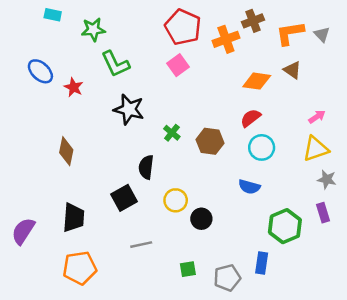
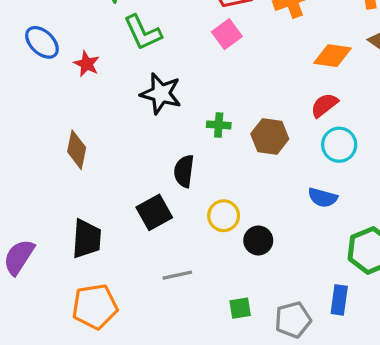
green cross: (172, 133) -> (219, 125), turned -35

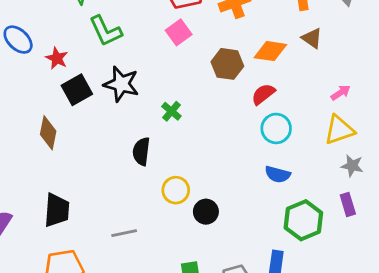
green cross: (219, 125) -> (171, 111), turned 36
brown hexagon: (270, 136) -> (227, 64), moved
blue semicircle: (323, 198) -> (278, 174), moved
black square: (154, 212) -> (77, 90), moved
gray line: (177, 275) -> (124, 233), moved

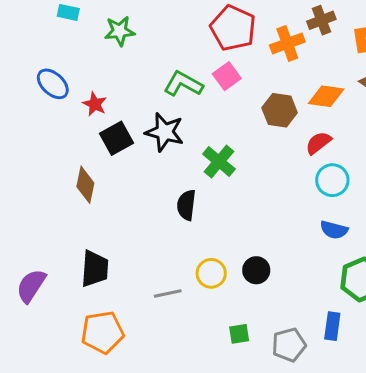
green L-shape: (106, 31) -> (183, 84), moved, turned 144
green cross: (171, 111) -> (219, 162), size x1.5
yellow circle: (176, 190) -> (211, 273), moved

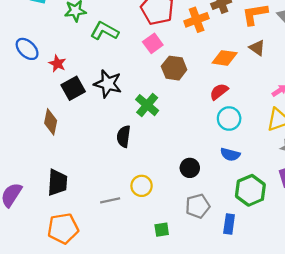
green L-shape: (183, 84) -> (105, 31), moved
brown hexagon: (280, 110) -> (174, 68), moved
black circle: (256, 270) -> (190, 168), moved
gray pentagon: (289, 345) -> (198, 206), moved

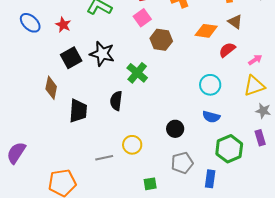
red star: (57, 64) -> (63, 25), moved
red semicircle: (219, 92) -> (227, 50), moved
black trapezoid: (57, 182) -> (78, 111), moved

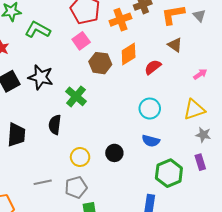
orange diamond: (206, 31) -> (129, 54), moved, turned -40
red semicircle: (227, 50) -> (153, 67), moved
pink arrow: (255, 60) -> (200, 74), moved
yellow circle: (132, 145) -> (80, 157), moved
gray pentagon: (182, 163) -> (76, 187), moved

